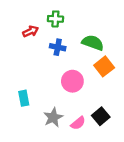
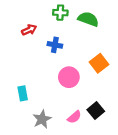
green cross: (55, 19) -> (60, 13), moved
green semicircle: (93, 43) -> (88, 19), moved
gray star: (53, 117) -> (42, 119), moved

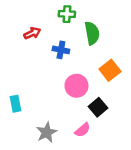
green semicircle: (88, 19) -> (92, 33), moved, turned 60
cyan rectangle: (23, 93) -> (16, 104), moved
black square: (96, 111) -> (98, 107), moved

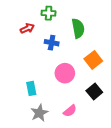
green cross: (67, 14) -> (49, 13), moved
cyan rectangle: (16, 104) -> (31, 88), moved
black square: (98, 107) -> (94, 91), moved

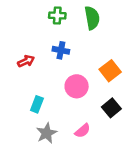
red arrow: (27, 28) -> (26, 61), moved
green semicircle: (78, 28) -> (92, 18), moved
cyan rectangle: (31, 88) -> (37, 104), turned 32

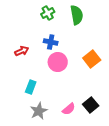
green cross: (57, 15) -> (48, 13), turned -32
pink circle: (77, 86) -> (58, 62), moved
black square: (111, 108) -> (91, 105), moved

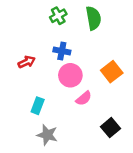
pink semicircle: (69, 109) -> (84, 98), moved
gray star: (39, 111) -> (47, 135), turned -30

